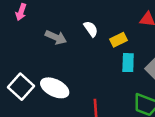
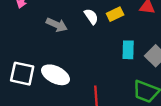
yellow rectangle: (118, 40) -> (115, 14), moved
white square: (21, 87) -> (22, 74), turned -30

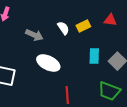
white ellipse: (55, 75) -> (48, 63), moved

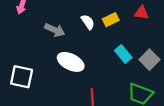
cyan rectangle: (94, 56) -> (123, 54), turned -42

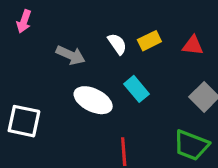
red triangle: (142, 13) -> (193, 45), moved
cyan rectangle: (123, 54) -> (137, 89), moved

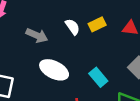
cyan rectangle: (137, 89) -> (98, 77), moved

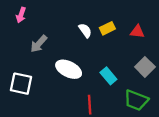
gray arrow: (37, 35) -> (39, 44), moved, turned 108

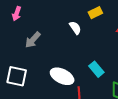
yellow rectangle: (107, 28) -> (95, 13), moved
white ellipse: (69, 69) -> (62, 76), moved

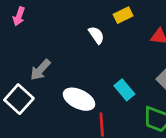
gray arrow: (33, 40) -> (40, 70), moved
white square: (17, 76) -> (19, 99), turned 30

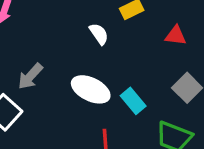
white ellipse: (79, 99) -> (91, 89), moved

